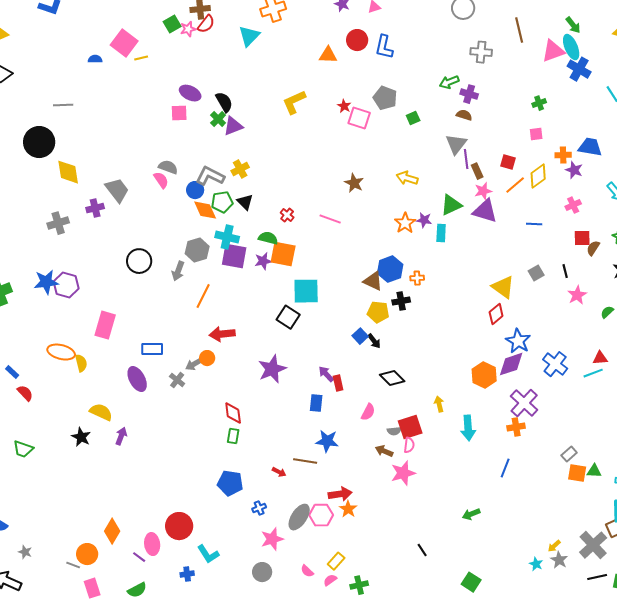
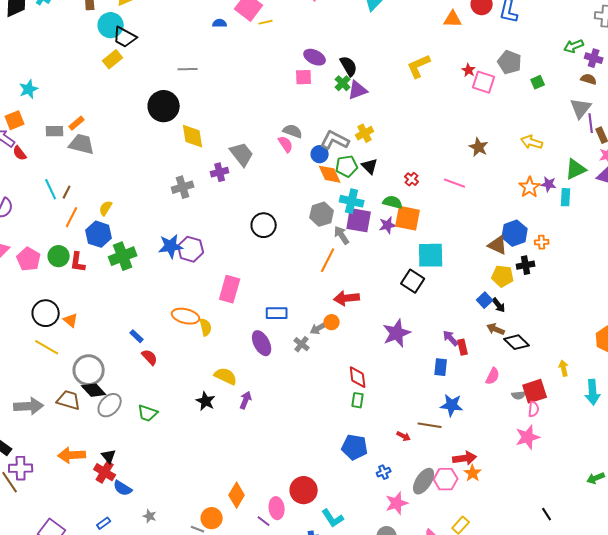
gray arrow: (178, 271) -> (342, 235), moved, turned 126
brown arrow: (384, 451) -> (496, 329), moved

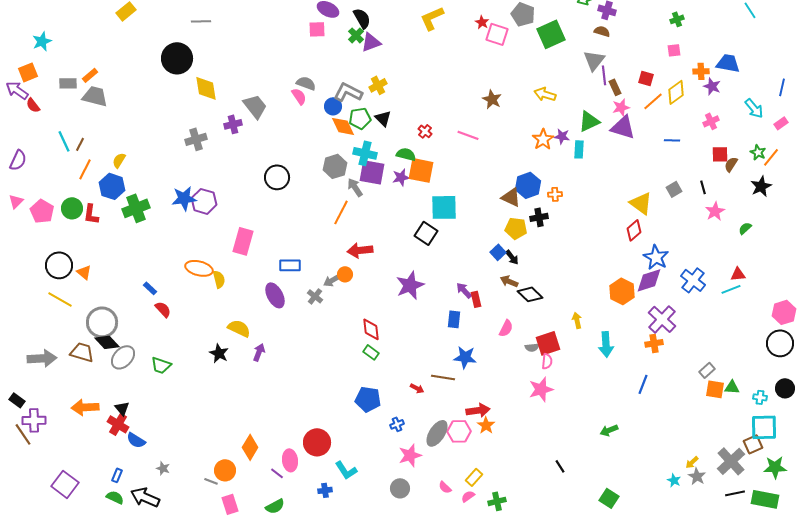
green square: (538, 82) -> (551, 34), size x2.0
green rectangle: (358, 400) -> (371, 352), turned -63
blue rectangle: (104, 523) -> (117, 475), turned -32

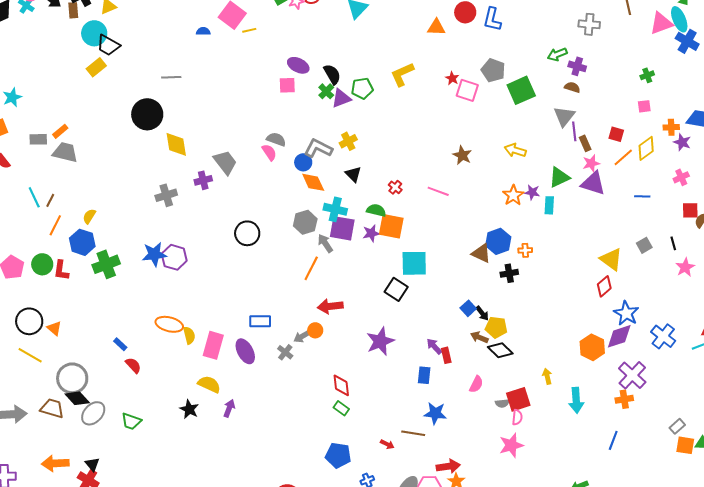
green pentagon: (360, 118) -> (362, 88), moved
yellow pentagon: (516, 228) -> (496, 327), moved
pink rectangle: (243, 241) -> (213, 345), moved

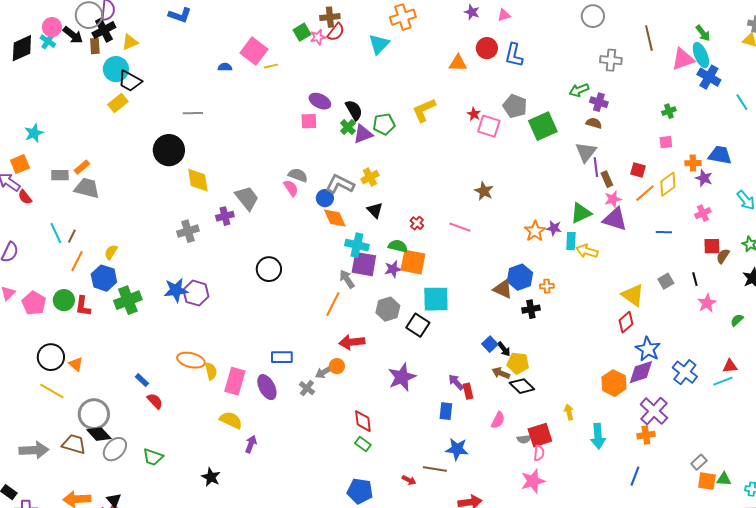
yellow arrow: (515, 150) -> (587, 251), moved
gray hexagon: (305, 222) -> (388, 309), moved
black star: (189, 409) -> (211, 477), moved

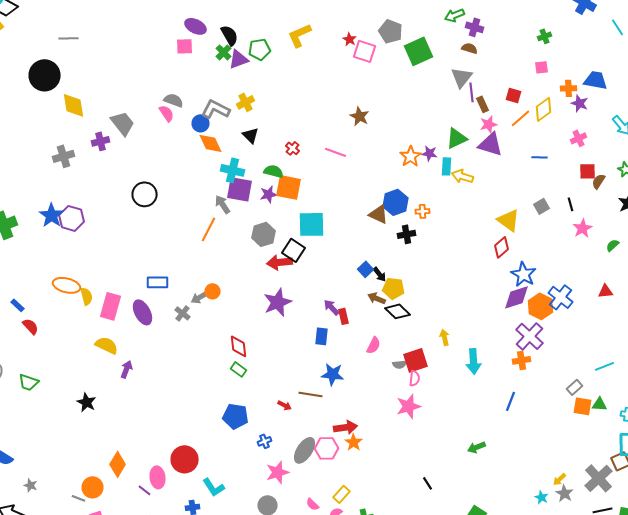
blue star: (176, 290) -> (52, 215), turned -30
red arrow: (352, 342) -> (280, 262), moved
cyan line: (723, 381) -> (604, 366), moved
orange hexagon: (614, 383) -> (540, 306), moved

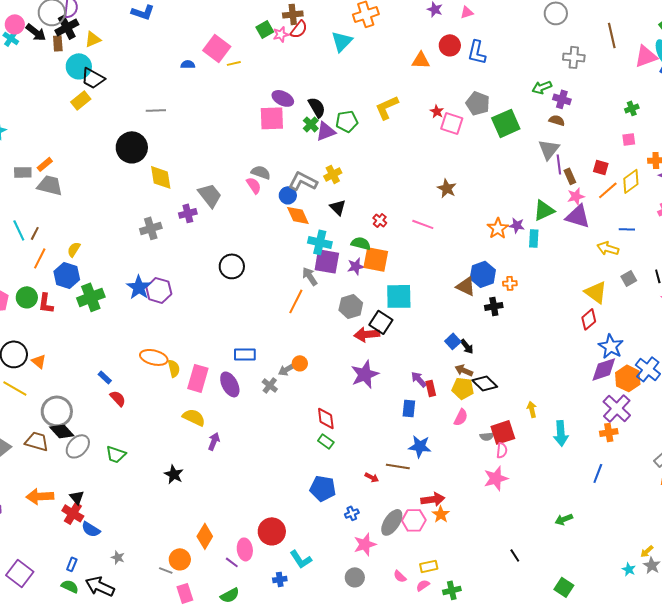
pink square: (184, 46) -> (272, 118), size x1.5
yellow arrow: (462, 176) -> (608, 248), moved
yellow pentagon: (394, 288) -> (463, 388), moved
yellow rectangle: (342, 494) -> (429, 566), turned 36

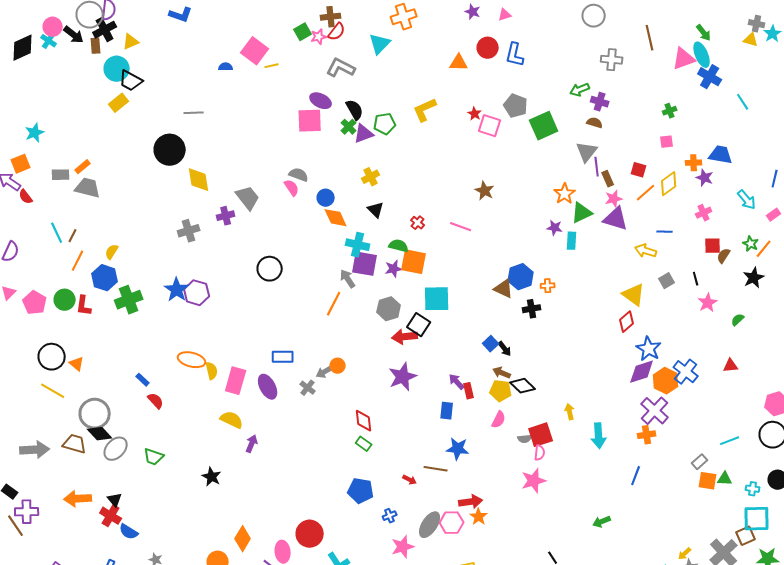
gray L-shape: (303, 181) -> (341, 68), moved
orange star: (498, 228) -> (565, 194), moved

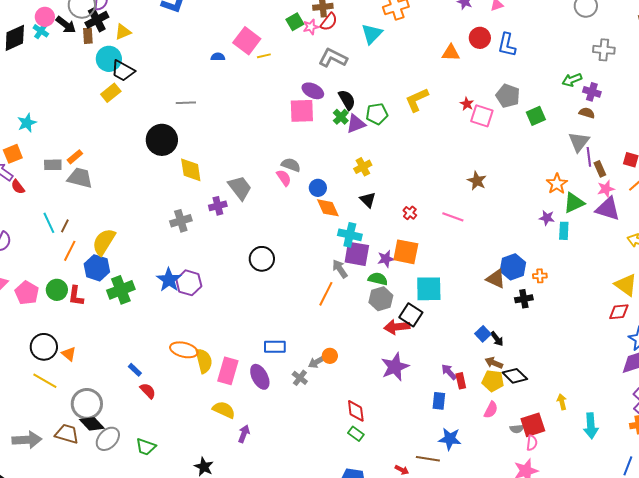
green square: (544, 126) -> (536, 116), size x0.7
green semicircle: (399, 246) -> (378, 279), moved
yellow semicircle: (112, 252) -> (104, 242), size x1.8
red diamond: (627, 322) -> (619, 312), turned 35
yellow semicircle: (212, 371) -> (204, 361), size x1.4

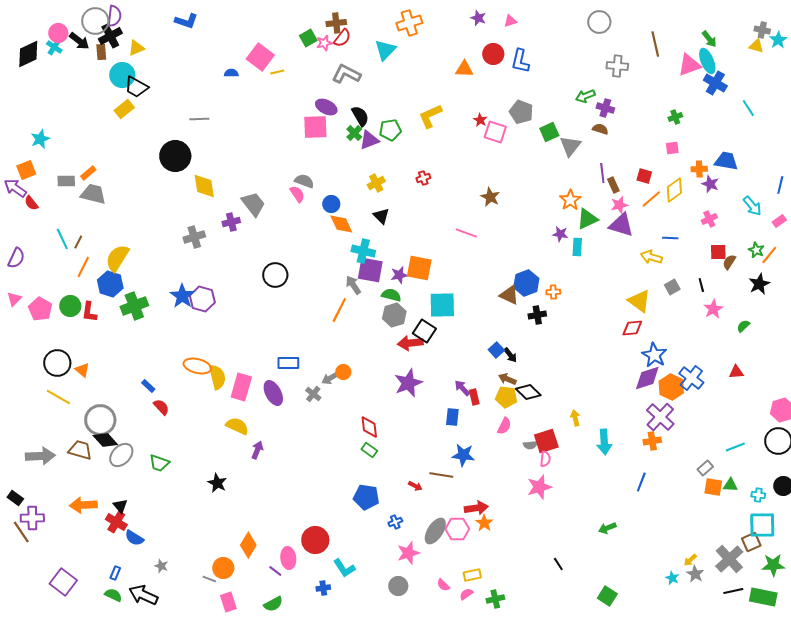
gray triangle: (579, 142) -> (570, 146), moved
red cross: (410, 213) -> (423, 178), moved, turned 32

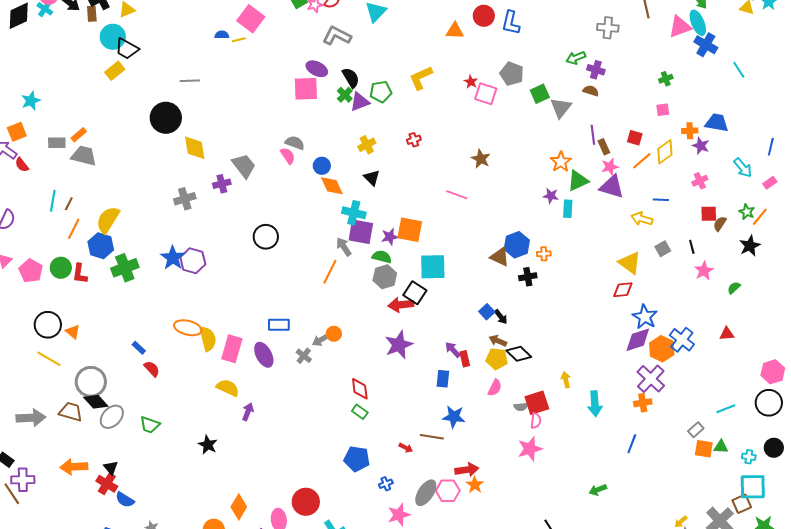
yellow line: (277, 72) -> (239, 40), moved
cyan line: (62, 239) -> (53, 201), turned 35

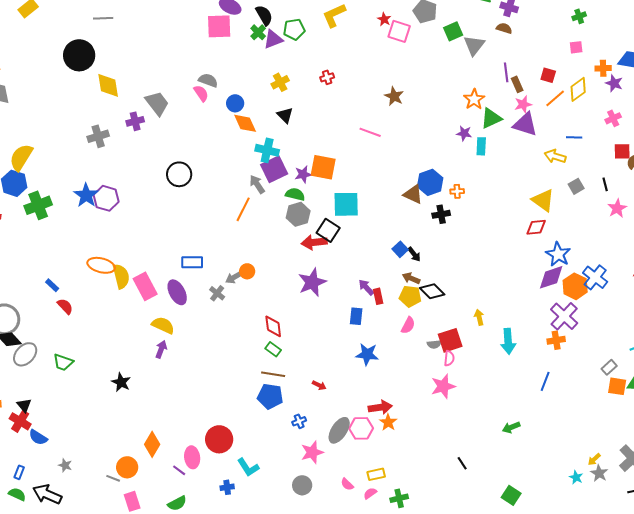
purple square: (361, 232) -> (274, 169), turned -36
pink rectangle: (232, 349) -> (145, 286), turned -44
yellow semicircle: (228, 388) -> (163, 325), moved
brown line: (432, 437) -> (273, 374), moved

